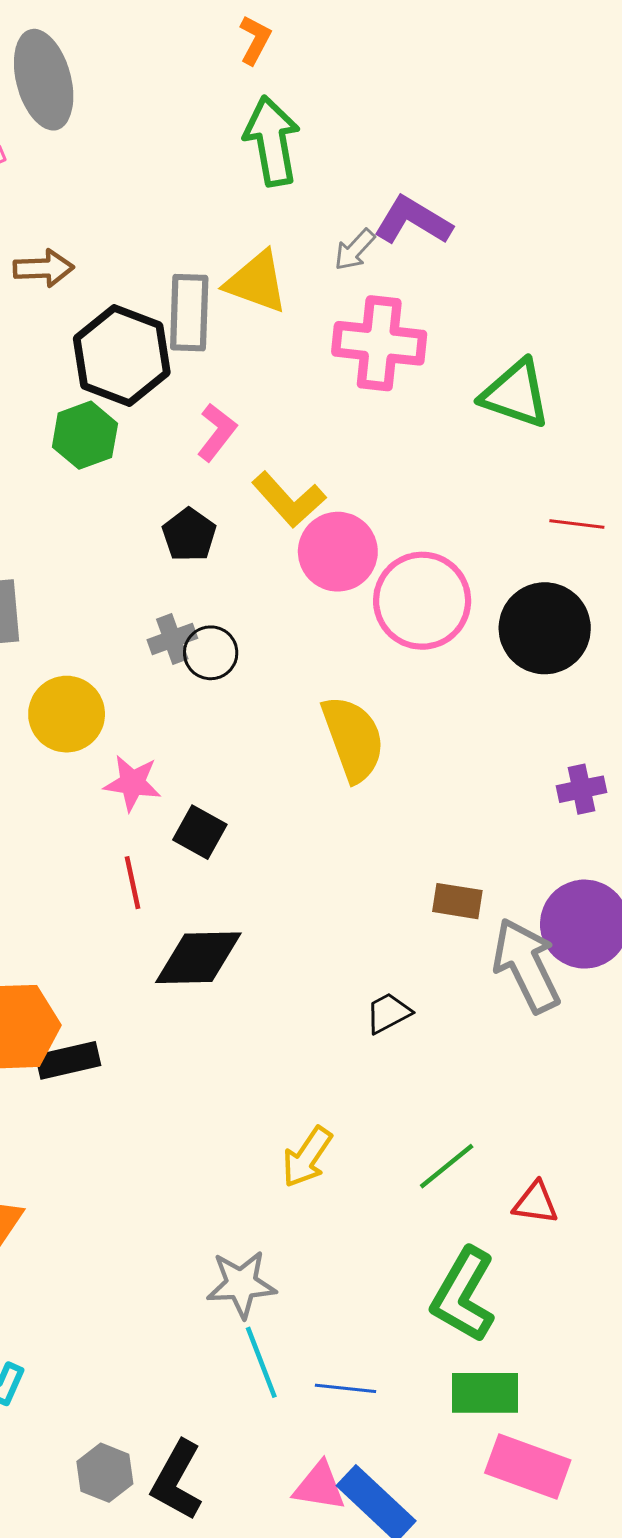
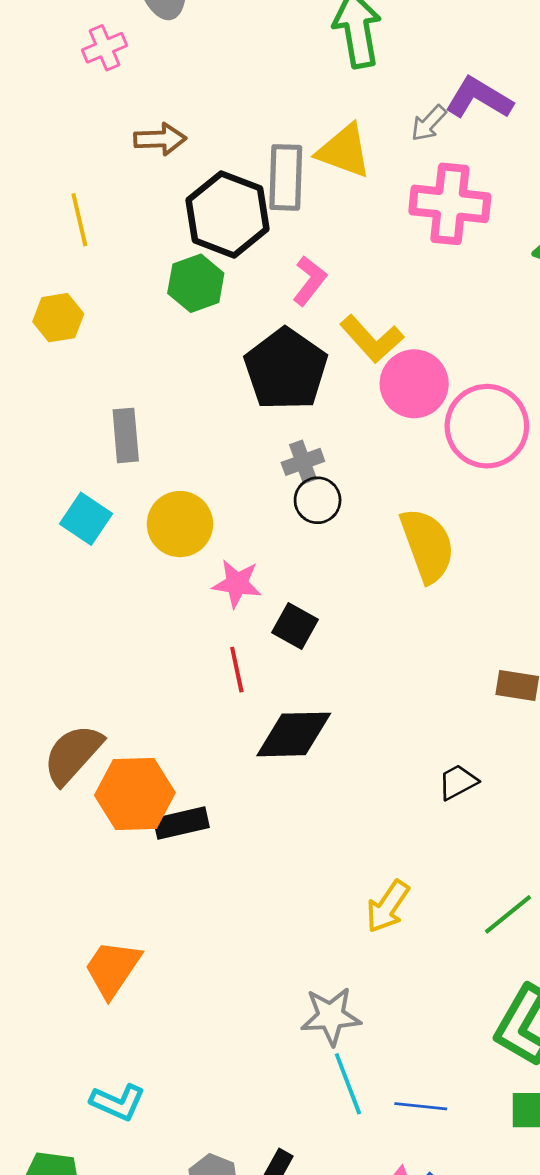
black pentagon: (189, 535) -> (286, 369), size x1.8
gray cross: (172, 639) -> (303, 462), moved
black circle: (211, 653) -> (318, 500), moved

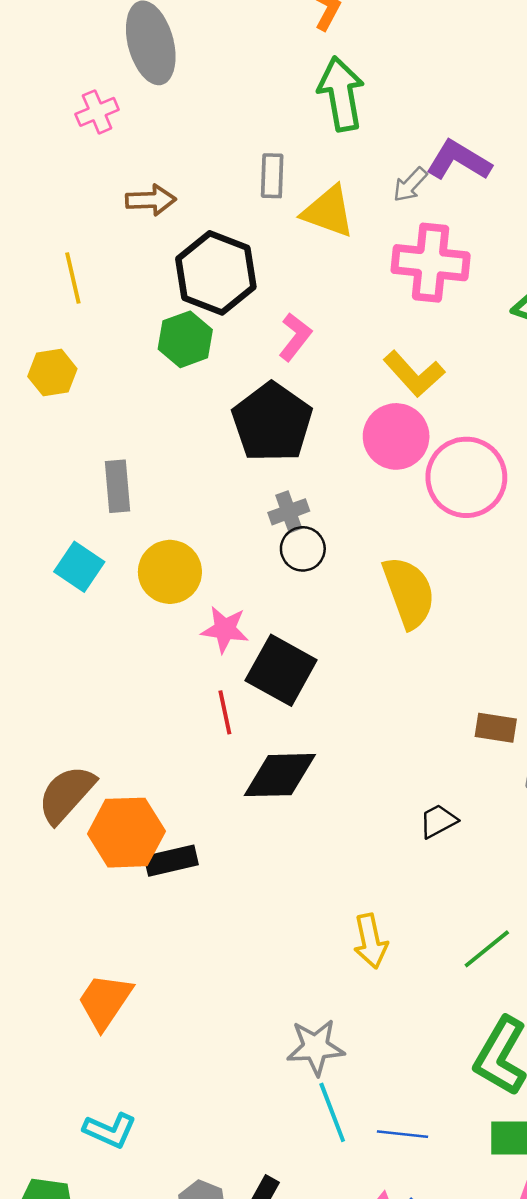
gray rectangle: (286, 177) -> (272, 176), moved, size x0.7
yellow L-shape: (372, 339) -> (414, 374), moved
black square: (295, 626) -> (281, 670), size x1.6
yellow arrow: (388, 906) -> (371, 941), turned -46

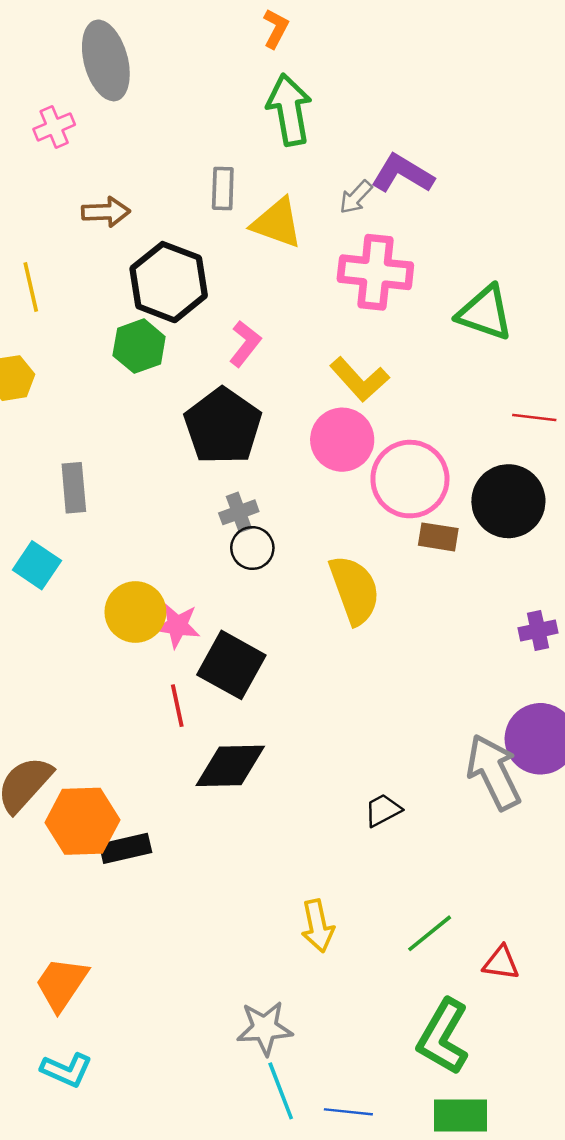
yellow circle: (170, 572) -> (135, 612), moved
brown rectangle: (496, 728) -> (438, 537), moved
cyan L-shape: (110, 1130) -> (66, 1070), moved

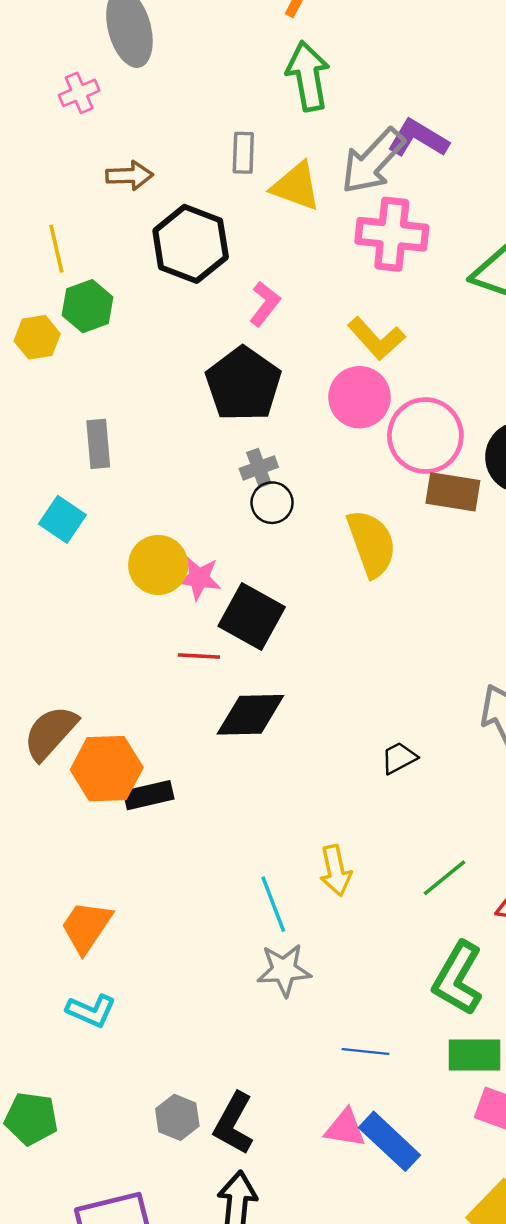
gray arrow: (356, 197) -> (373, 161), size x2.0
green hexagon: (139, 346) -> (87, 306), moved
brown rectangle: (438, 537) -> (453, 492), size x1.4
red line: (177, 706) -> (199, 656), turned -75
cyan line: (281, 1091) -> (273, 904), moved

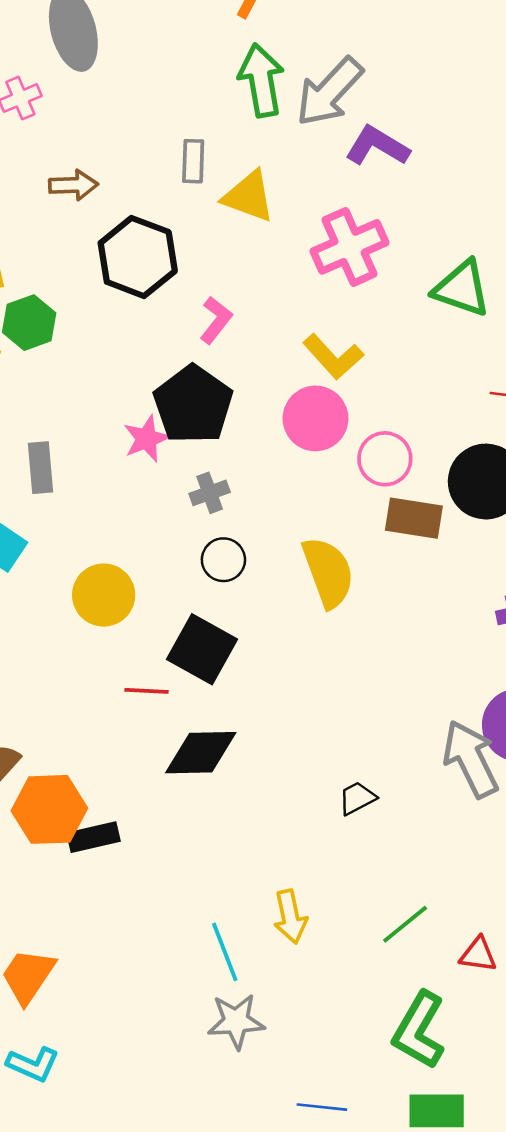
gray arrow: (373, 161) -> (329, 92), moved
pink cross: (392, 234) -> (350, 247), turned -30
pink circle: (425, 436) -> (385, 459), size x0.7
black circle: (272, 503) -> (223, 560), moved
pink star: (199, 578) -> (146, 439), moved, turned -30

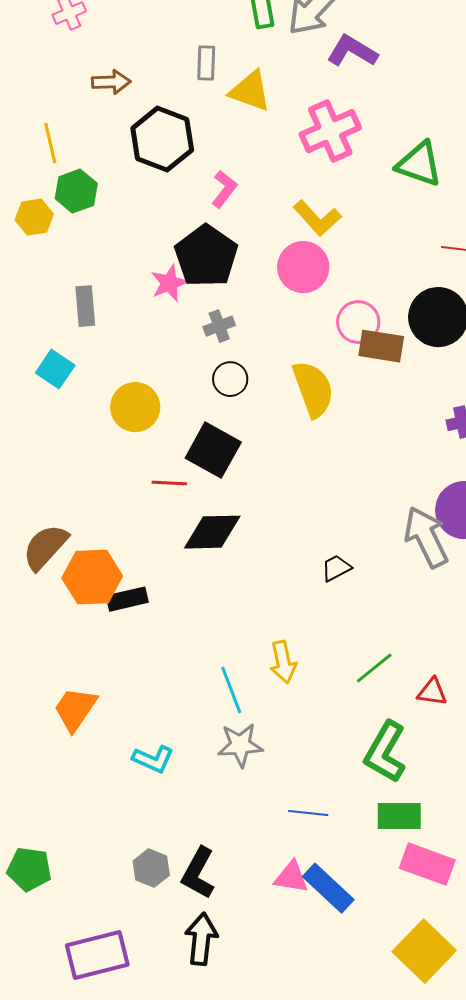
pink circle: (385, 459) -> (358, 322), moved
cyan L-shape: (33, 1064) -> (153, 759), moved

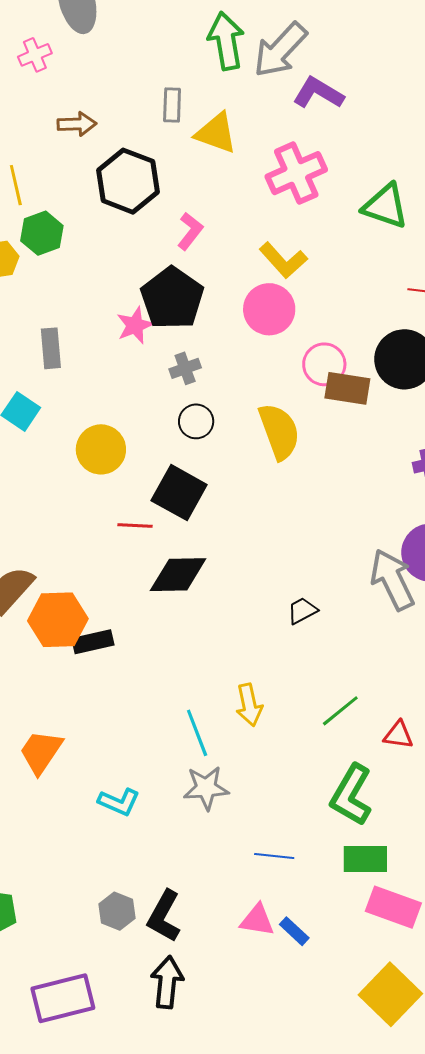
blue rectangle: (328, 888) -> (294, 931), size x0.6

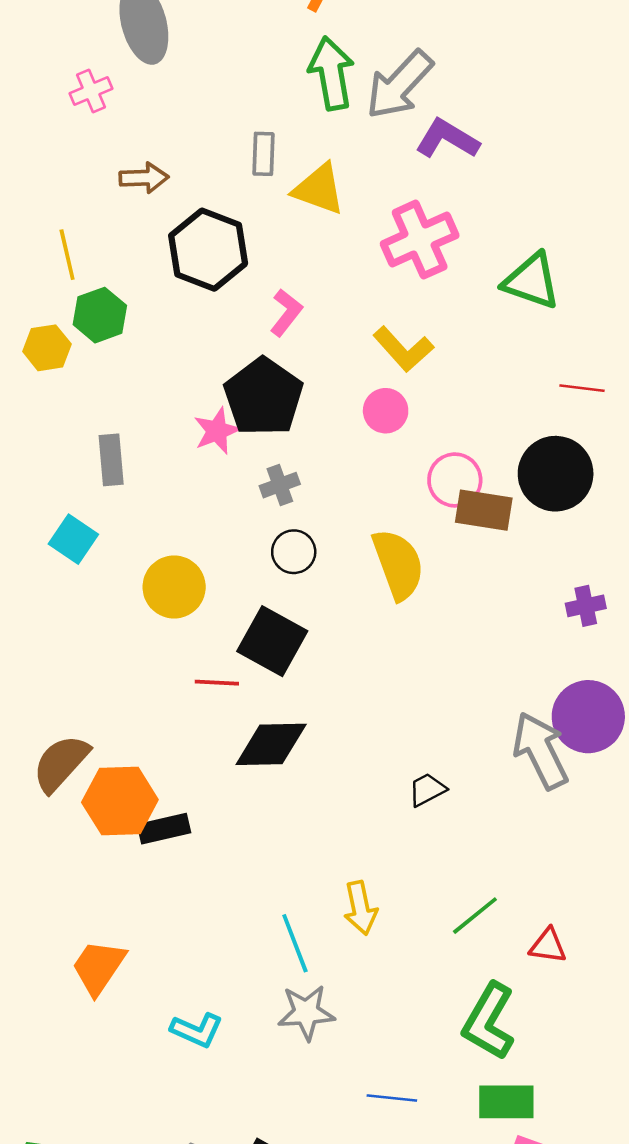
pink circle: (269, 309) -> (386, 411), size x0.7

